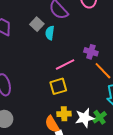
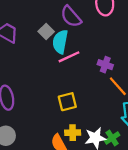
cyan semicircle: (50, 33) -> (60, 42), size x1.5
pink line: (65, 64) -> (69, 57), moved

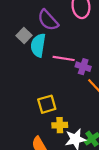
pink line: (69, 57) -> (64, 58), moved, turned 35
yellow cross: (73, 133) -> (60, 125), moved

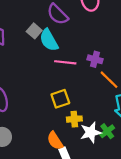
cyan semicircle: (38, 45) -> (49, 40), turned -35
pink line: (64, 58) -> (65, 62), moved

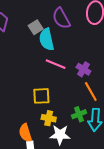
green cross: (107, 131) -> (79, 114), moved

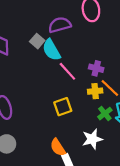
purple semicircle: (61, 18) -> (60, 25), turned 120
pink line: (56, 64) -> (67, 71), turned 42
yellow cross: (49, 118) -> (95, 91), moved

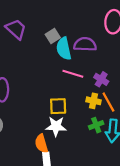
purple semicircle: (60, 25) -> (85, 44), moved
pink line: (67, 71) -> (73, 74), turned -48
white star: (92, 139) -> (56, 126), moved

